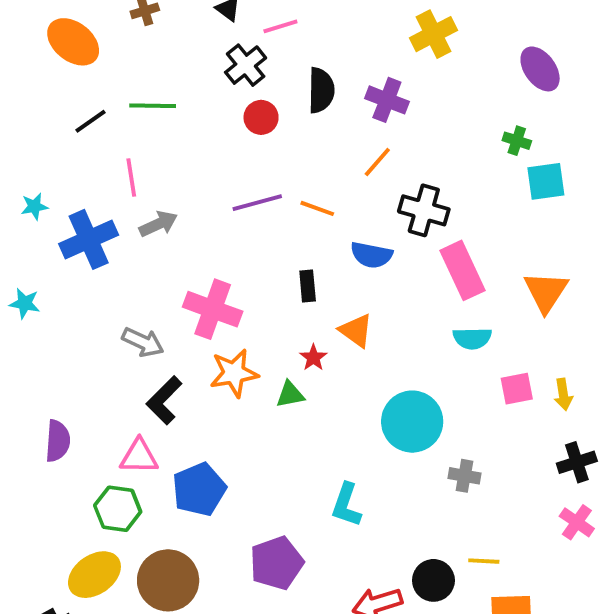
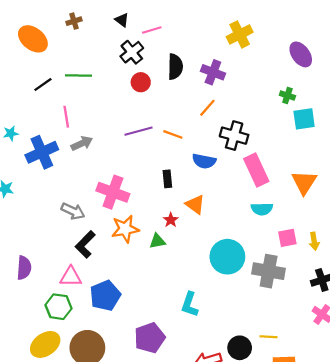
gray cross: (464, 476) -> (269, 271), moved, size x1.8

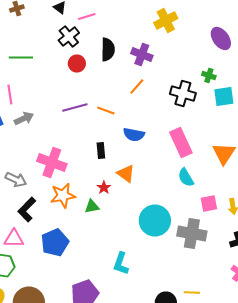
black cross: (234, 136) -> (183, 94), moved
cyan semicircle: (262, 209) -> (186, 178), turned 60
blue pentagon: (105, 296) -> (55, 242), moved

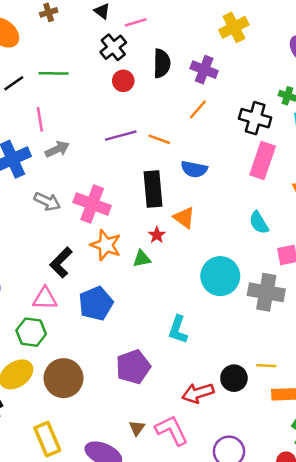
pink rectangle: (181, 142) -> (263, 160), moved, turned 44
black rectangle: (101, 150) -> (153, 189), size x1.8
gray arrow: (16, 180) -> (47, 201), moved
orange star: (63, 196) -> (106, 245), turned 30

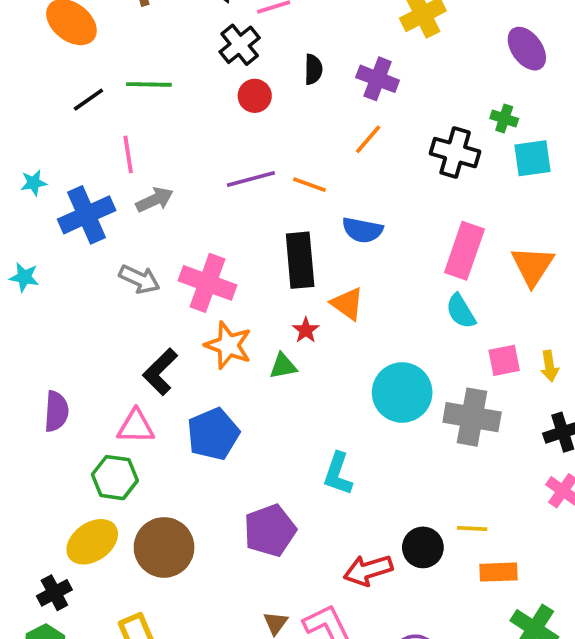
black semicircle: (162, 63) -> (313, 69), size x0.7
pink rectangle: (263, 160) -> (464, 251), moved

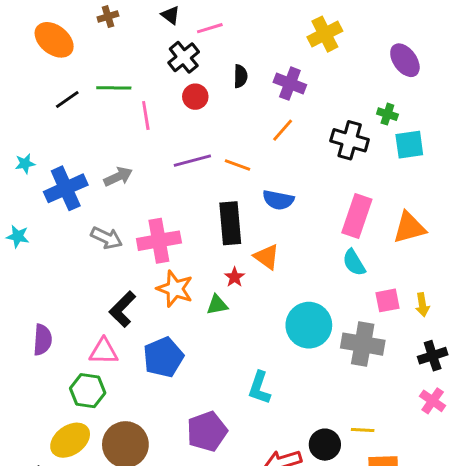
pink line: (128, 154) -> (146, 116), moved
orange triangle: (533, 266) -> (409, 228), turned 42
pink cross: (207, 283) -> (159, 241), turned -30

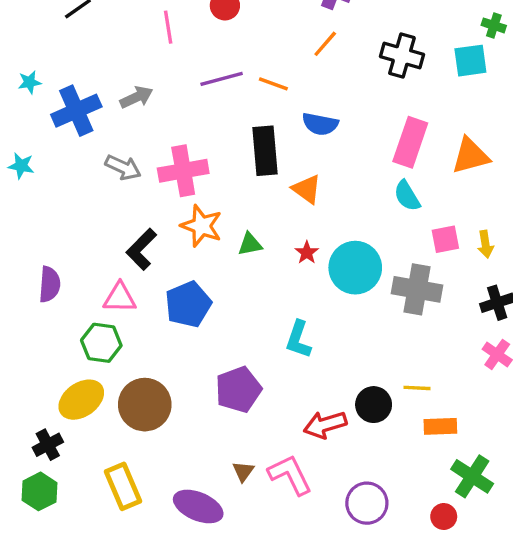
green cross: (387, 114) -> (494, 25), moved
red star: (235, 277) -> (307, 253), moved

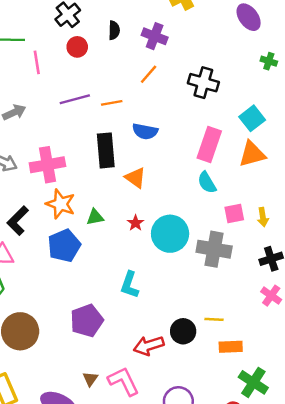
cyan square: (470, 61) -> (252, 118), moved, turned -30
orange line: (273, 84) -> (112, 103), turned -30
blue pentagon: (188, 304) -> (64, 246), moved

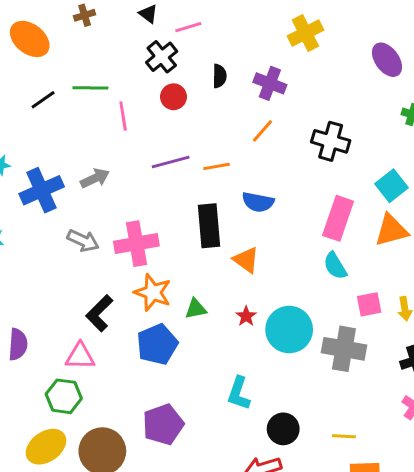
purple pentagon: (87, 321) -> (163, 424), moved
black circle: (183, 331) -> (283, 429), moved

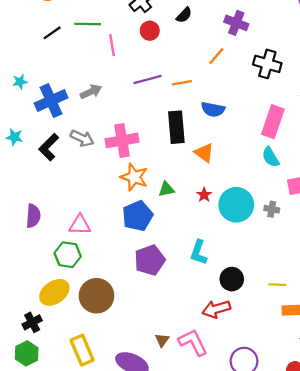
black semicircle: (219, 76) -> (184, 15), turned 42
purple cross: (270, 83) -> (236, 23), moved
black L-shape: (99, 313) -> (49, 147), moved
gray cross: (344, 349) -> (272, 209), moved, size x0.5
purple pentagon: (163, 424) -> (150, 260), moved

